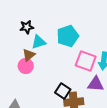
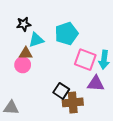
brown triangle: (29, 55) -> (26, 53), turned 40

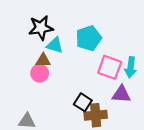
black star: (24, 24) -> (41, 28), size x1.5
cyan triangle: (36, 40) -> (55, 45), turned 35

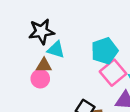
cyan pentagon: (89, 38) -> (104, 51), moved
pink square: (110, 67) -> (113, 73), turned 30

